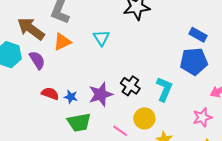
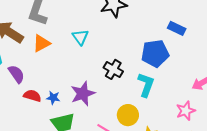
purple semicircle: (37, 60) -> (16, 74), moved
blue pentagon: (194, 61) -> (155, 53), moved
black cross: (130, 86) -> (113, 69), moved

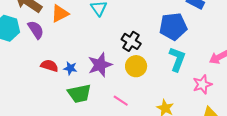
purple semicircle: (16, 74) -> (36, 30), moved
cyan L-shape: (146, 85) -> (177, 59), moved
yellow circle: (128, 115) -> (136, 66), moved

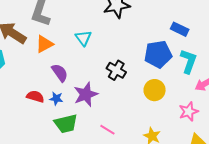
purple semicircle: (36, 30) -> (60, 73), moved
cyan L-shape: (177, 59) -> (188, 61), moved
yellow circle: (136, 66) -> (155, 90), moved

